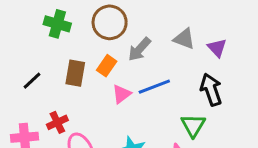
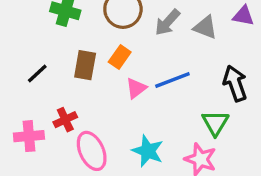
purple triangle: (217, 48) -> (243, 16), moved, turned -36
gray arrow: (139, 49) -> (167, 22), moved

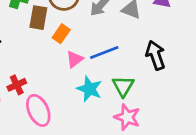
brown rectangle: (85, 65) -> (38, 18), moved
green triangle: (215, 123) -> (123, 86), moved
cyan star: (148, 151) -> (89, 89), moved

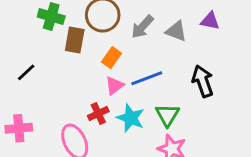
orange rectangle: (61, 34) -> (111, 58), moved
red cross: (17, 85) -> (98, 114), moved

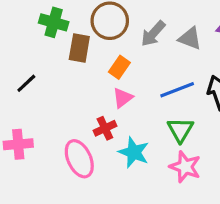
blue line: (147, 78) -> (177, 90), moved
cyan star: (131, 118) -> (134, 152), moved

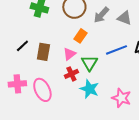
brown rectangle: (79, 48) -> (43, 52), moved
pink triangle: (123, 98) -> (69, 54), moved
green triangle: (180, 130) -> (89, 63), moved
pink ellipse: (79, 159) -> (42, 90), moved

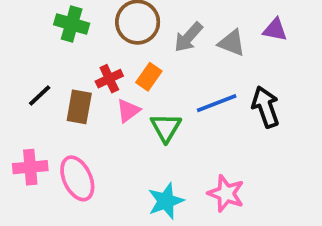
red cross: (71, 74) -> (109, 79), moved
cyan star: (89, 89) -> (166, 201), moved, turned 30

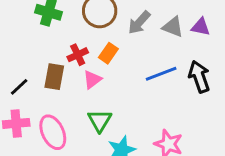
purple triangle: (275, 30) -> (201, 27), moved
black line: (40, 96) -> (19, 87), moved
green triangle: (166, 128) -> (100, 121), moved

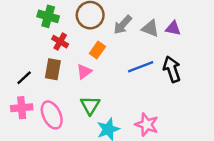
red cross: (78, 55) -> (60, 42), moved, turned -35

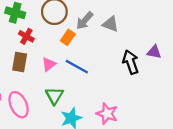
purple triangle: (173, 28) -> (154, 52), moved
orange rectangle: (97, 50) -> (68, 37), moved
blue line: (141, 67) -> (77, 67), moved, turned 50

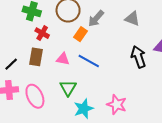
gray triangle: (110, 24) -> (132, 19), moved
pink triangle: (49, 64) -> (63, 59), turned 48

